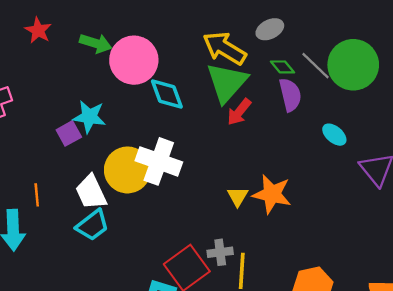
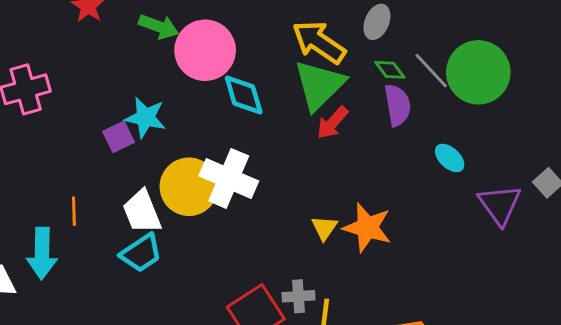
gray ellipse: (270, 29) -> (377, 22), turned -44

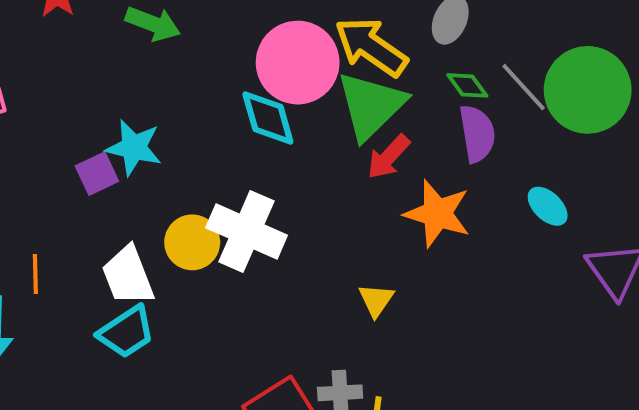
pink circle: (205, 50) -> (298, 63), moved
yellow circle: (189, 187) -> (192, 242), size x0.7
orange star: (367, 228) -> (437, 214), moved

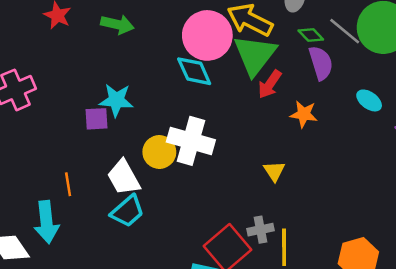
purple square: (97, 174) -> (97, 119), turned 30
orange star: (437, 214) -> (304, 114), size x0.7

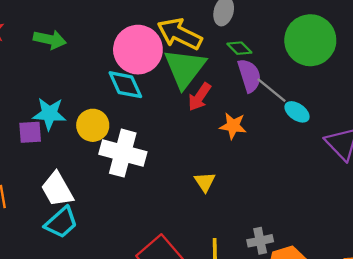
gray line: (345, 31) -> (272, 90), moved
yellow circle: (159, 152) -> (93, 125), moved
gray cross: (261, 230) -> (260, 241), moved

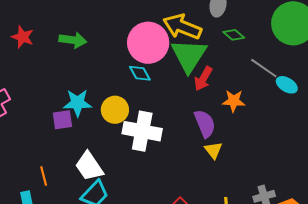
purple semicircle: (249, 76) -> (205, 124), moved
cyan diamond: (125, 85) -> (140, 73), size x0.7

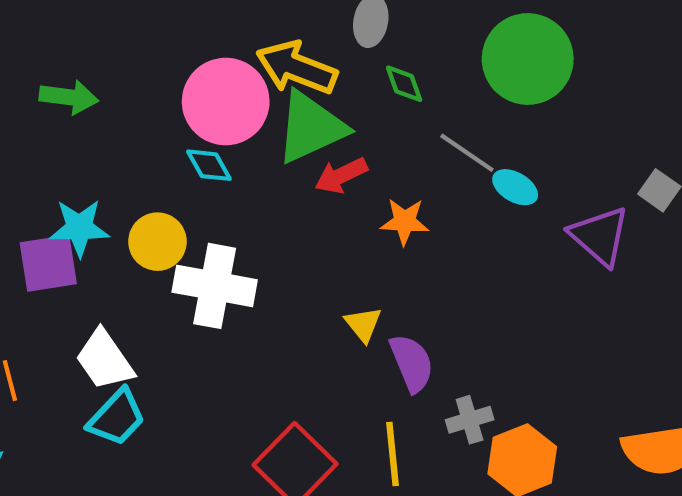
green diamond: (234, 35) -> (404, 84), turned 30
green triangle: (189, 55) -> (311, 127), turned 33
red arrow: (203, 79) -> (341, 175), turned 35
purple square: (62, 120) -> (48, 263), size x1.4
purple semicircle: (205, 124) -> (412, 363), moved

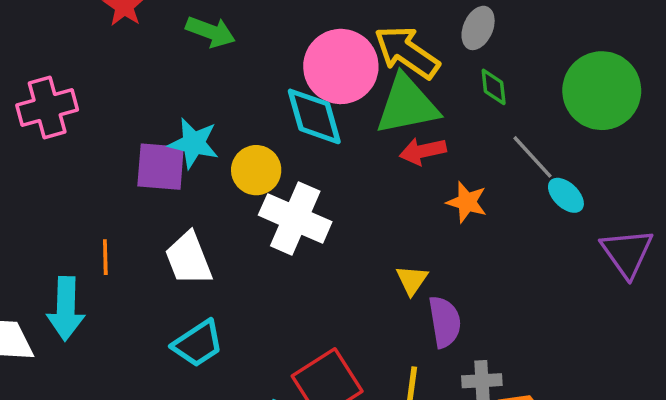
cyan diamond: (209, 165) -> (314, 116), size x1.6
cyan trapezoid: (117, 418) -> (198, 344), moved

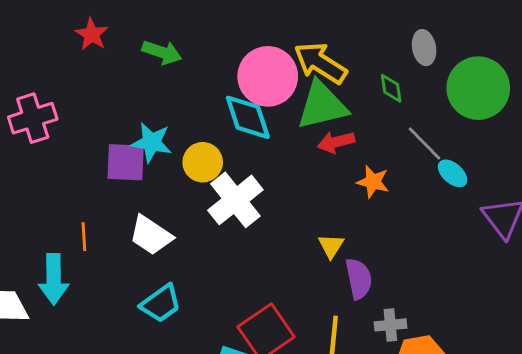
gray ellipse: (478, 28) -> (424, 48), moved, turned -32
white cross: (295, 218) -> (235, 200), turned 30
white trapezoid: (189, 259) -> (151, 235), turned -33

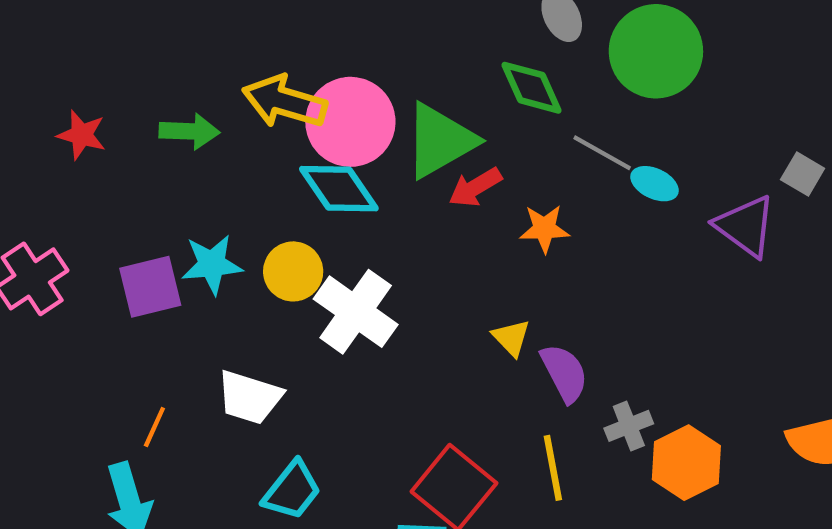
yellow arrow: (320, 63) -> (284, 102), moved
green diamond: (391, 88) -> (531, 88), size x1.5
purple square: (126, 162) -> (150, 287), moved
orange line: (84, 237) -> (154, 427), turned 44

